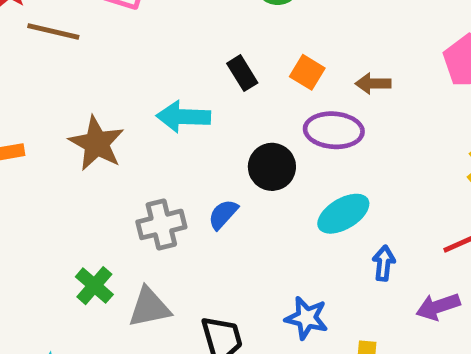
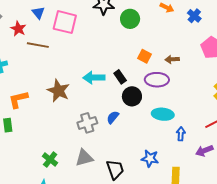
black rectangle: (242, 73) -> (120, 77), moved
cyan ellipse: (343, 214) -> (163, 114), turned 40
green cross: (94, 286) -> (50, 160), moved

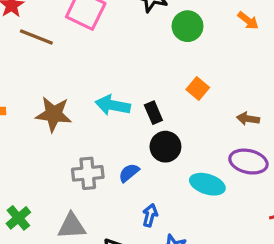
brown arrow: (172, 59) -> (248, 119), moved
purple ellipse: (157, 80) -> (248, 162), moved
brown star: (58, 91) -> (54, 114), turned -30
blue arrow: (181, 134) -> (150, 215), moved

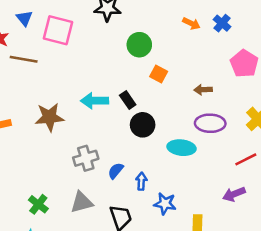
orange arrow: (248, 21) -> (191, 23), moved
green circle: (188, 26) -> (139, 45), moved
blue semicircle: (129, 173) -> (116, 171), moved

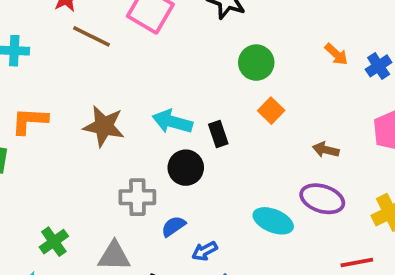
black circle: (143, 125) -> (186, 168), moved
blue arrow: (141, 181) -> (205, 251), turned -138

